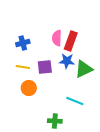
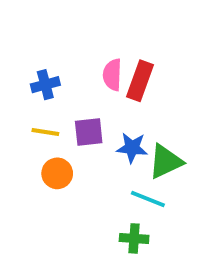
blue star: (67, 61) -> (132, 148), moved
green triangle: (84, 69) -> (166, 162), moved
green cross: (55, 121) -> (134, 238), moved

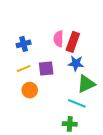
yellow line: (45, 132) -> (24, 69), turned -32
blue star: (132, 148) -> (76, 63), moved

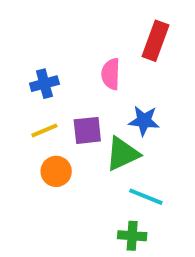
red rectangle: (73, 42) -> (156, 41), moved
green triangle: (86, 84) -> (122, 154), moved

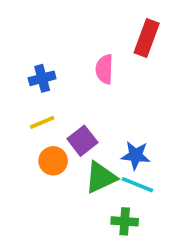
blue star: (144, 121) -> (136, 155), moved
purple square: (87, 130) -> (82, 141), moved, turned -32
green triangle: (122, 154) -> (101, 177), moved

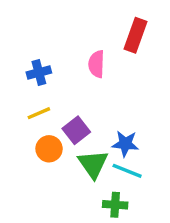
green triangle: (101, 177) -> (93, 164), turned -40

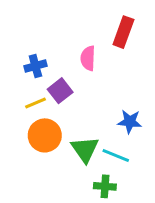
purple square: (76, 130) -> (60, 91), moved
blue star: (125, 144) -> (130, 122), moved
orange circle: (49, 149) -> (45, 135), size x1.4

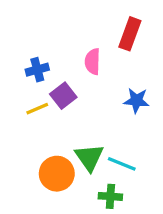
blue star: (130, 122) -> (136, 100), moved
orange circle: (45, 135) -> (57, 174), moved

